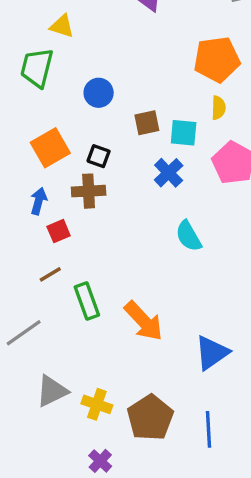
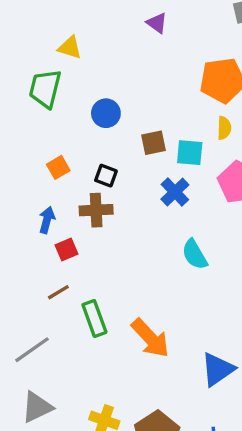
orange square: (50, 148) -> (58, 167), size x0.6
gray triangle: (52, 391) -> (37, 407), moved

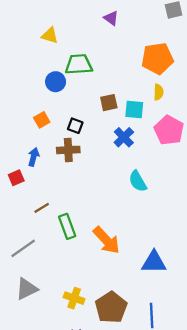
green trapezoid: (45, 89) -> (79, 64), moved, turned 72
blue circle: (106, 113) -> (56, 82), moved
red square: (67, 250) -> (16, 178), moved
blue triangle: (218, 369) -> (154, 262), turned 36

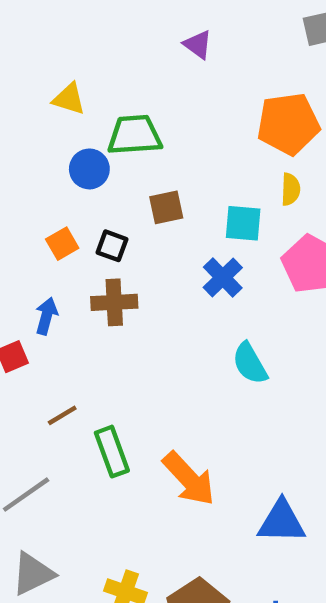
yellow triangle: (50, 35) -> (69, 99), moved
brown square: (109, 103) -> (166, 207), moved
black square: (75, 126) -> (112, 246), moved

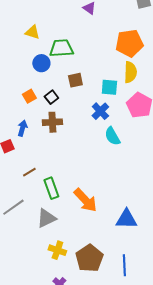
yellow semicircle: (291, 189) -> (130, 72), size x1.5
black square: (112, 246) -> (51, 97), turned 32
cyan semicircle: (250, 363) -> (112, 136), moved
gray triangle: (33, 574) -> (46, 218), moved

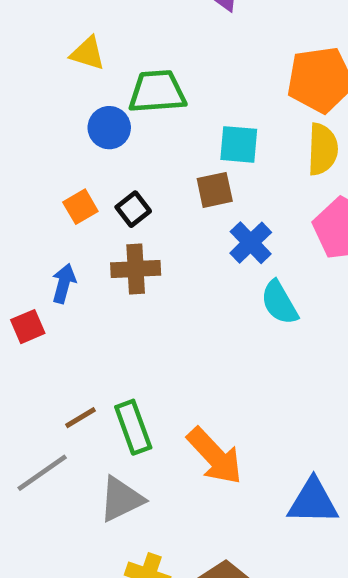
brown square: (75, 80) -> (215, 190), moved
cyan square: (109, 87) -> (239, 144), moved
brown line: (29, 172) -> (80, 418), moved

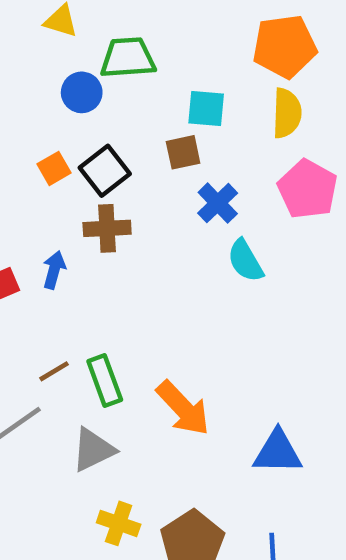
black square: (133, 209) -> (105, 171), size x1.5
blue arrow: (64, 283) -> (54, 270), moved

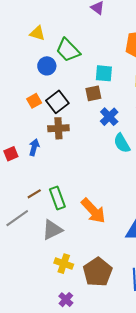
green trapezoid: (128, 58) -> (68, 50), turned -130

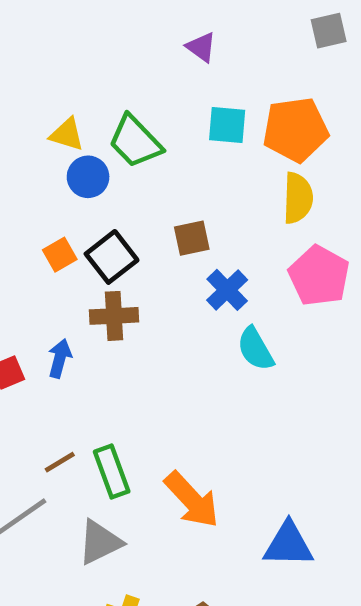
yellow triangle: (37, 33) -> (67, 134), moved
cyan square: (104, 73) -> (227, 125), moved

